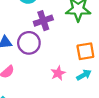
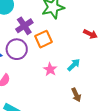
orange square: (85, 51) -> (44, 39), moved

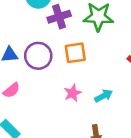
purple cross: (24, 26) -> (59, 17), moved

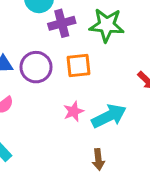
cyan arrow: (104, 96) -> (109, 116), size x1.6

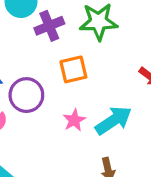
purple circle: (36, 67) -> (26, 95), moved

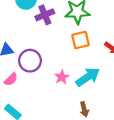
orange square: (73, 69) -> (81, 40), moved

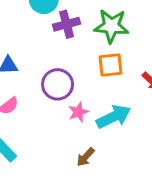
purple circle: (30, 61) -> (58, 84), moved
brown arrow: (84, 109) -> (85, 157), moved, turned 48

